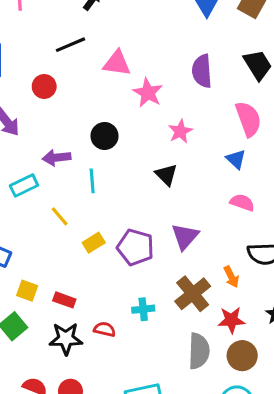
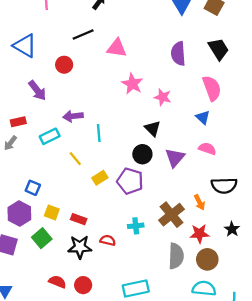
pink star: (148, 93) -> (132, 84), moved
pink star: (180, 131) -> (163, 97), turned -30
black circle: (104, 136) -> (142, 154), moved
purple triangle: (185, 237) -> (175, 158), moved

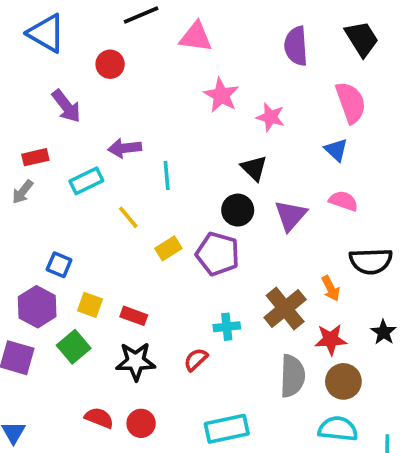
red semicircle: (108, 240) -> (196, 360), moved, turned -56

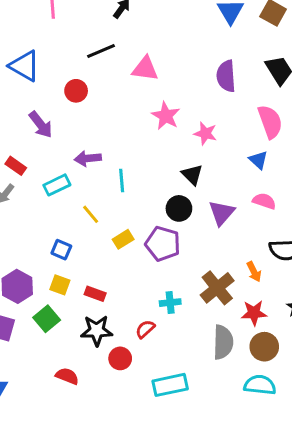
red rectangle: (35, 157) -> (16, 166), turned 48
blue square: (59, 265) -> (61, 250), moved
red circle: (141, 423) -> (120, 358), moved

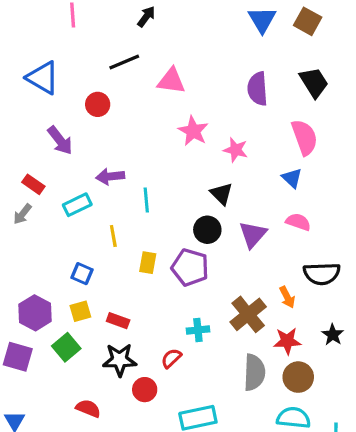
yellow line: (91, 214) -> (113, 236), turned 30
yellow rectangle: (123, 239) -> (148, 263), turned -48
yellow square: (60, 285) -> (80, 311), turned -36

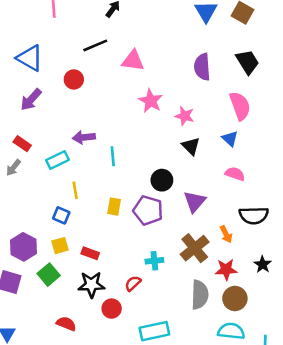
purple arrow: (60, 140) -> (31, 100), moved, turned 80
black triangle: (221, 194) -> (191, 146), moved
purple triangle: (253, 234) -> (195, 202), moved
yellow line: (113, 236) -> (75, 190), moved

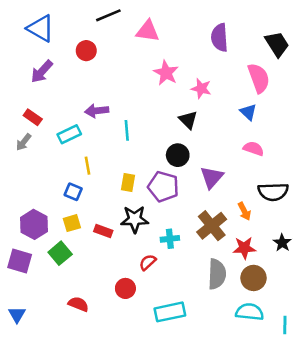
black trapezoid: (248, 62) -> (277, 44), moved
black triangle: (191, 146) -> (188, 120), moved
black star: (91, 285) -> (135, 219), moved

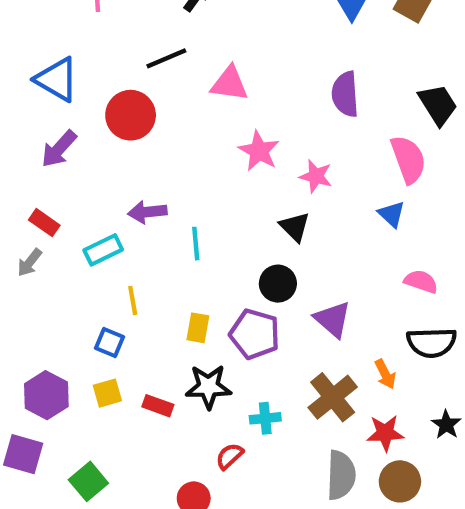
red circle: (86, 51) -> (131, 115), size x1.5
pink semicircle: (253, 149) -> (421, 281), moved
purple triangle: (212, 177) -> (333, 319), turned -30
green square: (60, 253) -> (88, 481), moved

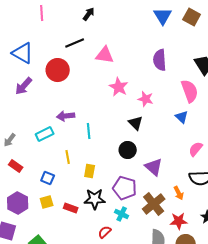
red rectangle: (44, 223) -> (16, 166), moved
pink semicircle: (421, 281) -> (196, 149), turned -70
yellow line: (133, 300) -> (68, 157), moved
purple pentagon: (255, 334) -> (125, 188), moved
cyan cross: (265, 418) -> (122, 214), turned 32

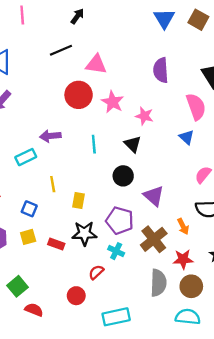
red circle: (58, 70) -> (79, 95), moved
cyan line: (89, 131) -> (94, 144), moved

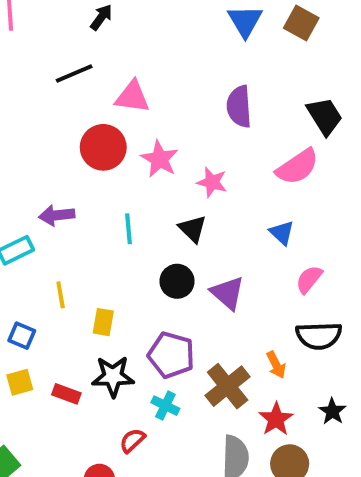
pink semicircle: (196, 107) -> (297, 167), turned 76
blue triangle: (187, 137) -> (282, 233), moved
purple triangle: (154, 196) -> (228, 293), moved
red star: (183, 259) -> (276, 419), turned -30

